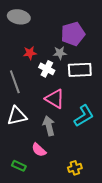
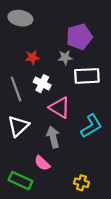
white cross: (47, 69) -> (42, 84), moved
white triangle: (17, 116) -> (18, 126), turned -30
green rectangle: (19, 166) -> (20, 181), size x1.5
yellow cross: (75, 168) -> (81, 183), turned 32

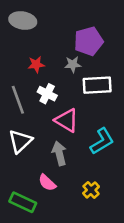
yellow cross: (81, 183) -> (91, 190), moved, turned 32

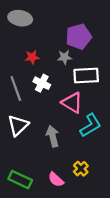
pink triangle: (67, 120) -> (72, 103), moved
pink semicircle: (47, 183) -> (56, 180), moved

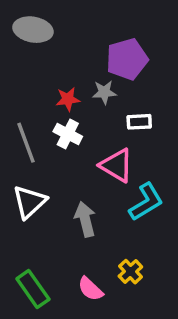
red star: (32, 57) -> (68, 99), moved
white rectangle: (86, 76) -> (139, 122), size x0.6
green rectangle: (20, 180) -> (33, 289), turned 30

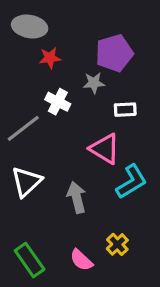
red star: (68, 99) -> (50, 58), moved
white cross: (68, 134) -> (58, 102), moved
gray line: (26, 143) -> (23, 128), turned 72

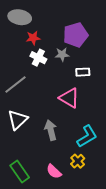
white cross: (58, 102) -> (38, 58), moved
cyan L-shape: (131, 182) -> (87, 136), moved

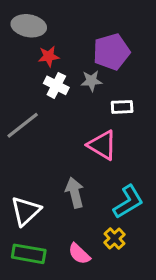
white triangle: (18, 120) -> (26, 211), moved
green rectangle: (20, 171) -> (29, 254), turned -45

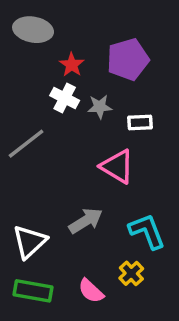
red star: (49, 56) -> (72, 65), moved, turned -30
gray star: (91, 81) -> (100, 107), moved
gray arrow: (75, 193) -> (86, 221), turned 72
cyan L-shape: (128, 202) -> (147, 231), turned -80

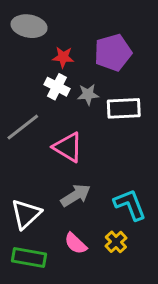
red star: (72, 65) -> (63, 57), turned -30
white rectangle: (140, 123) -> (124, 108), size x1.5
pink triangle: (117, 166) -> (68, 147), moved
pink semicircle: (91, 291) -> (76, 243), moved

